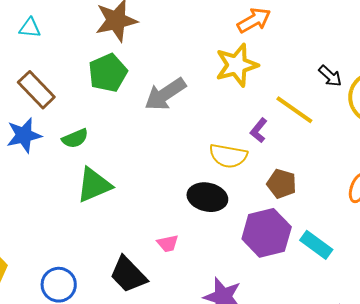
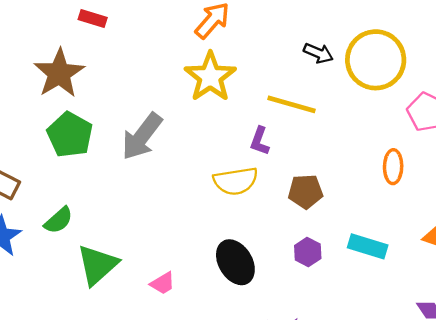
black ellipse: (207, 197) -> (235, 262), moved, turned 66
purple hexagon: (267, 233) -> (308, 252), size x0.5
pink trapezoid: (168, 243) -> (163, 283), moved

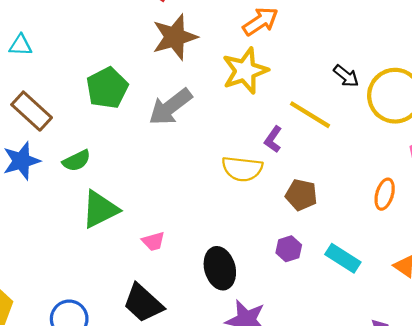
brown star: (59, 73) -> (175, 37), moved
black ellipse: (235, 262) -> (220, 268), moved

